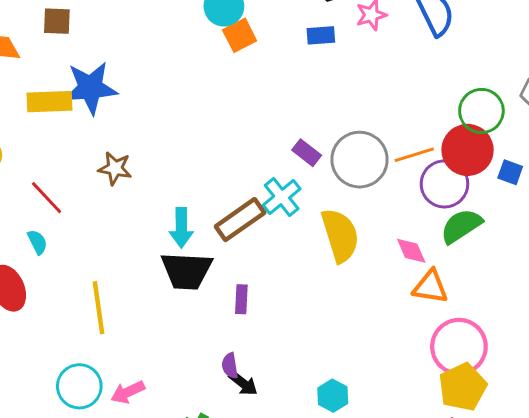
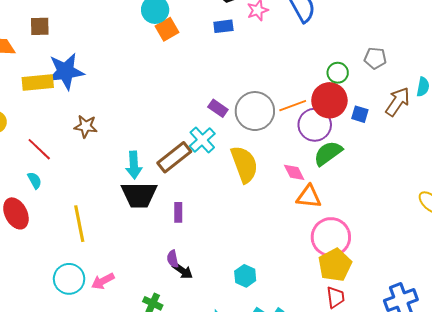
green circle: (481, 111) -> (338, 73), size x0.7

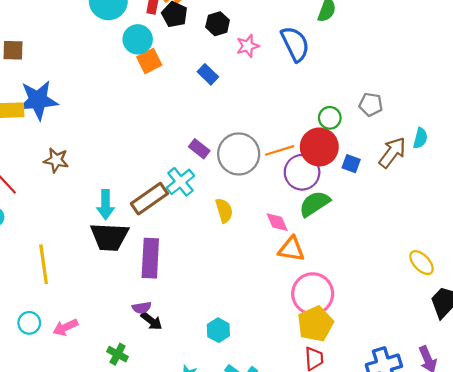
blue rectangle: (223, 26) -> (208, 74), moved, turned 48
yellow semicircle: (244, 164) -> (224, 211), size x0.6
purple rectangle: (178, 212) -> (150, 258), size x1.8
purple semicircle: (173, 259) -> (142, 308), turned -90
cyan circle: (69, 279) -> (29, 323), size x0.7

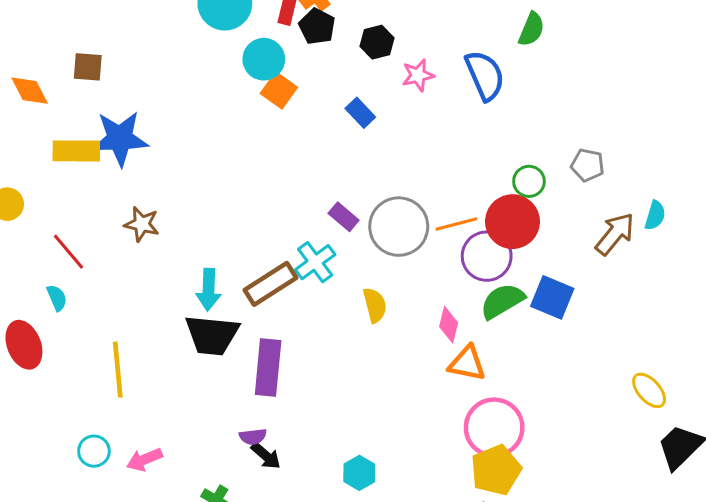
orange square: (149, 61) -> (279, 90), turned -30
blue square: (351, 164) -> (552, 297), moved, size x1.6
pink diamond: (277, 222) -> (449, 325), turned 35

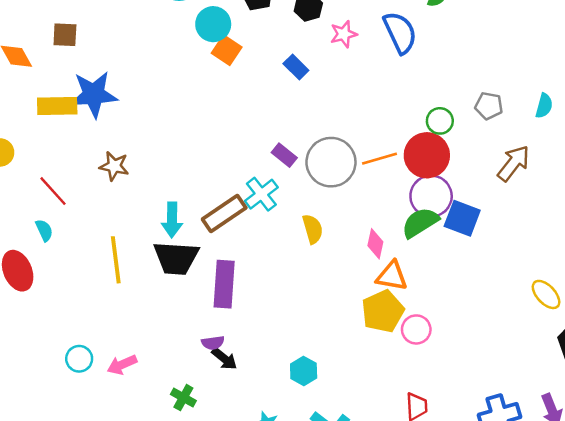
cyan semicircle: (655, 215) -> (544, 106), moved
purple circle: (487, 256) -> (431, 196), moved
yellow line: (118, 370) -> (116, 260), moved
pink circle: (494, 428) -> (416, 329), size x0.6
yellow pentagon: (496, 470) -> (383, 311), moved

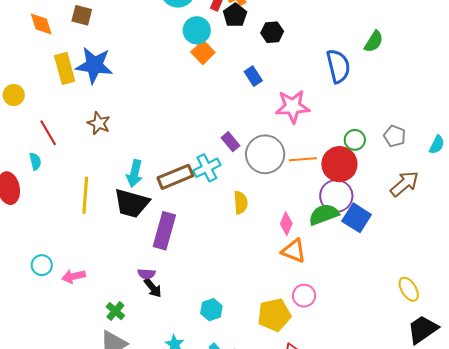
pink star: (344, 34) -> (293, 106), moved, size x1.6
yellow rectangle: (57, 106) -> (65, 68), turned 64
yellow pentagon: (383, 311) -> (274, 315), moved

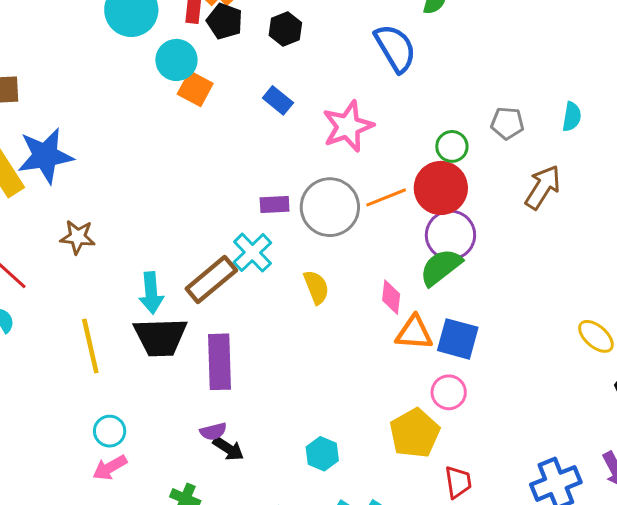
purple rectangle: (230, 142) -> (275, 205), turned -36
blue square: (357, 218) -> (458, 339), moved
cyan circle: (42, 265) -> (110, 431), moved

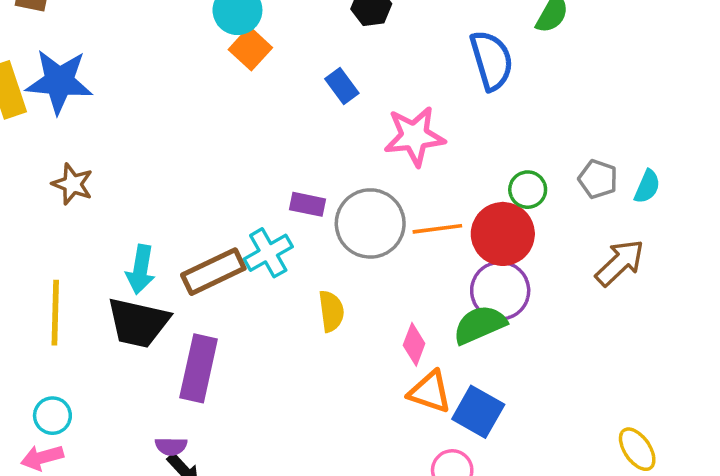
cyan semicircle: (572, 117) -> (647, 187), moved

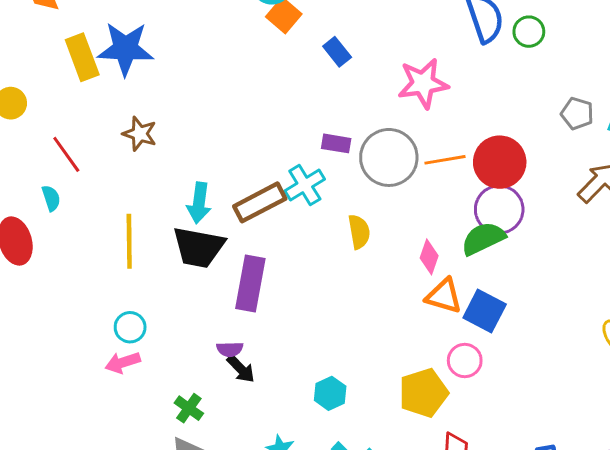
blue rectangle: (342, 86) -> (337, 52), moved
green circle: (528, 190) -> (529, 32), moved

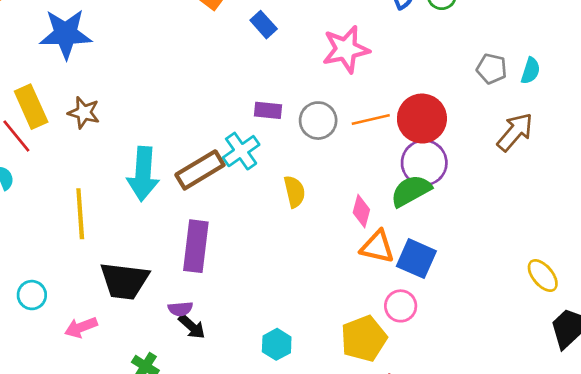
yellow rectangle: (82, 57) -> (31, 107), moved
gray circle: (389, 157) -> (318, 121), size x0.7
cyan arrow: (199, 203) -> (143, 174), size x1.4
black trapezoid: (199, 247) -> (124, 281), moved
cyan circle: (130, 327) -> (32, 295), moved

